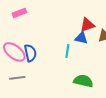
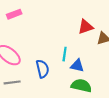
blue triangle: (81, 38) -> (77, 66), moved
blue semicircle: (30, 53) -> (42, 69), moved

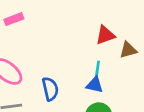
cyan line: (65, 54) -> (97, 70), moved

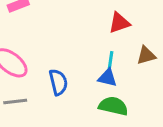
brown triangle: (128, 50) -> (146, 55), moved

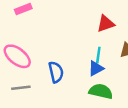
blue triangle: (107, 78) -> (96, 68), turned -42

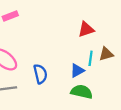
cyan line: (98, 55) -> (91, 58), moved

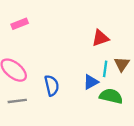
brown triangle: (106, 54) -> (122, 64), turned -40
green semicircle: (82, 92) -> (111, 96), moved

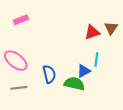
brown triangle: (122, 64) -> (111, 28), moved
green semicircle: (111, 96) -> (74, 84), moved

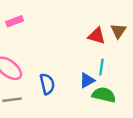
red triangle: (92, 32) -> (97, 36), turned 35
green semicircle: (74, 84) -> (104, 95), moved

